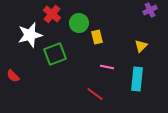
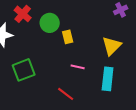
yellow triangle: (141, 46) -> (112, 46), size x1.5
green square: (55, 54) -> (24, 70), moved

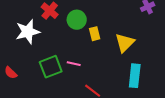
yellow triangle: (112, 46) -> (125, 43), moved
pink line: (78, 67) -> (74, 64), moved

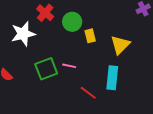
cyan rectangle: (135, 76) -> (112, 78), moved

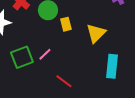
pink line: (69, 66) -> (45, 54), turned -56
cyan rectangle: (112, 78) -> (112, 66), moved

